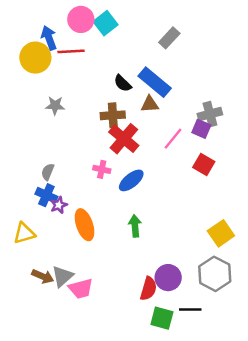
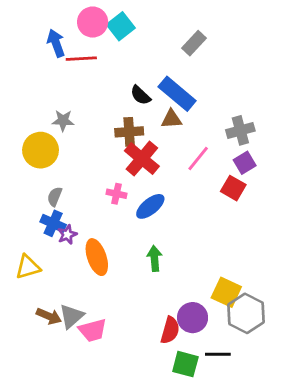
yellow circle: (35, 58) -> (41, 150), moved
purple square: (201, 129) -> (245, 163), moved, turned 36
yellow square: (221, 233) -> (226, 292), moved, turned -30

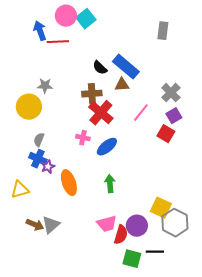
gray rectangle: (194, 43) -> (163, 31), moved, turned -36
gray cross: (240, 130) -> (171, 93), turned -30
pink trapezoid: (93, 330) -> (107, 224), moved

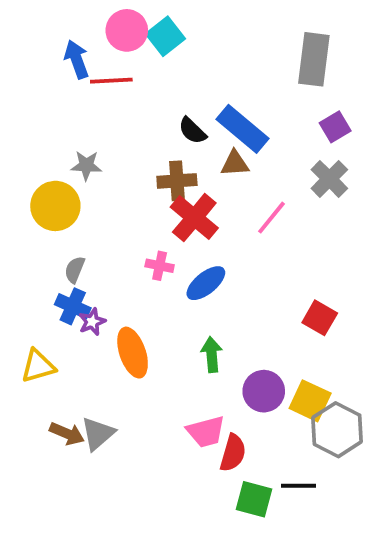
gray rectangle: (163, 31) -> (314, 59), size x1.5
purple square: (174, 116) -> (335, 127), moved
red square: (166, 134) -> (320, 318), moved
purple circle: (137, 226) -> (264, 391), moved

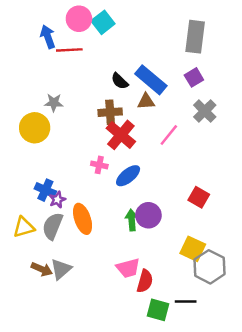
purple square: (335, 127) -> (194, 77), moved
gray semicircle: (75, 270) -> (53, 226), moved, size x1.6
purple circle: (264, 391) -> (148, 215), moved

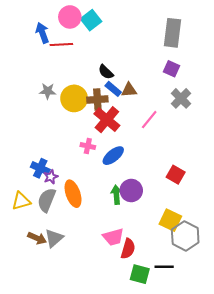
purple square: (194, 77) -> (171, 69), turned -35
blue rectangle: (151, 80) -> (113, 89), moved, size x0.6
yellow circle: (35, 128) -> (74, 98), moved

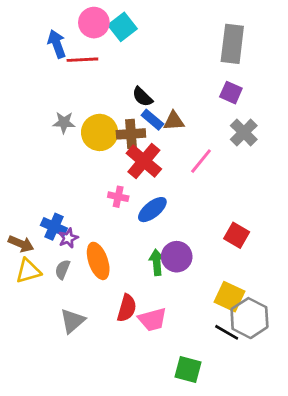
gray semicircle: (47, 200) -> (62, 270), size x0.6
brown arrow: (37, 238) -> (21, 244), moved
red semicircle: (128, 249) -> (127, 308), moved
black line: (164, 267) -> (227, 332), moved, turned 30

